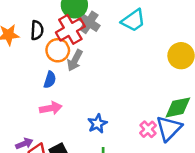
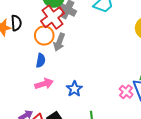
black semicircle: (37, 30) -> (16, 23), moved
blue star: (97, 124) -> (74, 89), moved

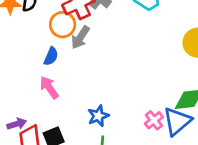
pink arrow: (44, 84) -> (49, 88), turned -120
blue star: (74, 89) -> (98, 116), moved

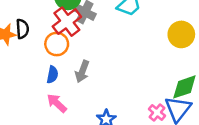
gray arrow: (80, 37) -> (82, 71), moved

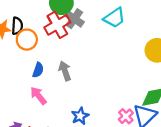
orange circle: (57, 44) -> (27, 40), moved
gray arrow: (82, 71) -> (65, 71), turned 132

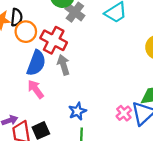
red cross: (57, 25) -> (54, 40), moved, turned -35
blue semicircle: (38, 70) -> (36, 63), size x1.6

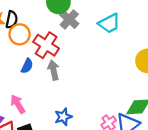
blue semicircle: (36, 63) -> (27, 66), size x0.6
pink arrow: (36, 89) -> (18, 104), moved

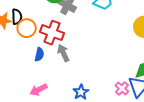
pink arrow: (18, 104) -> (38, 90), turned -72

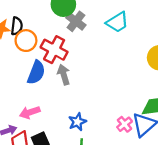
blue semicircle: (39, 54) -> (36, 72), size x1.5

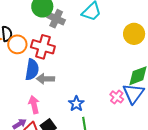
gray arrow: (64, 75) -> (45, 79), moved, turned -60
pink arrow: (30, 112) -> (34, 105), turned 108

